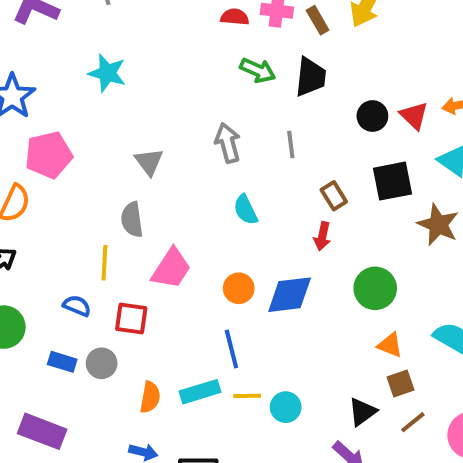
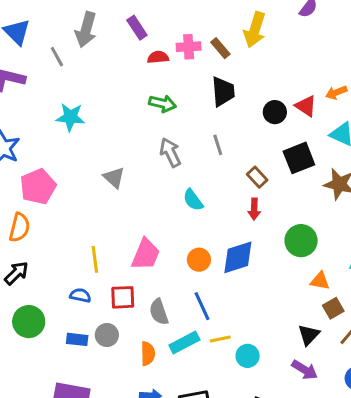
green arrow: (258, 70) -> (163, 104), moved
gray semicircle: (132, 220) -> (159, 312), moved
cyan circle: (286, 407) -> (248, 356), moved

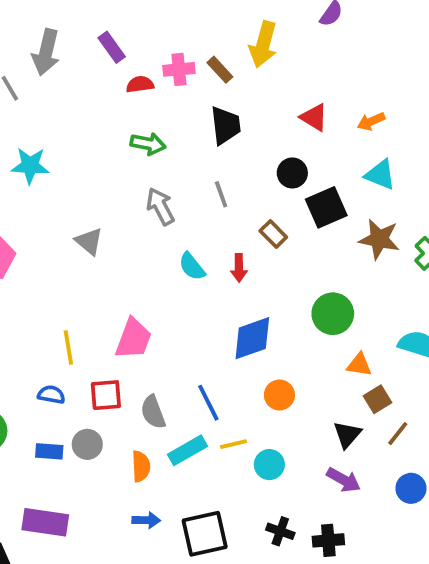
red triangle: (306, 106) -> (314, 117), moved
black circle: (275, 112) -> (292, 173), moved
red arrow: (254, 209) -> (239, 268), moved
orange circle: (199, 260) -> (279, 395), moved

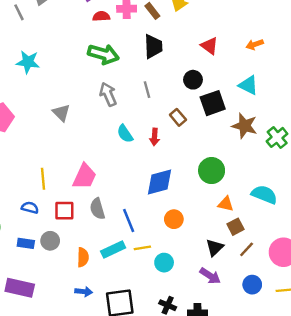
orange arrow: (371, 121) -> (255, 44), moved
green arrow: (148, 144) -> (103, 54), size x1.4
gray semicircle: (153, 412) -> (97, 209), moved

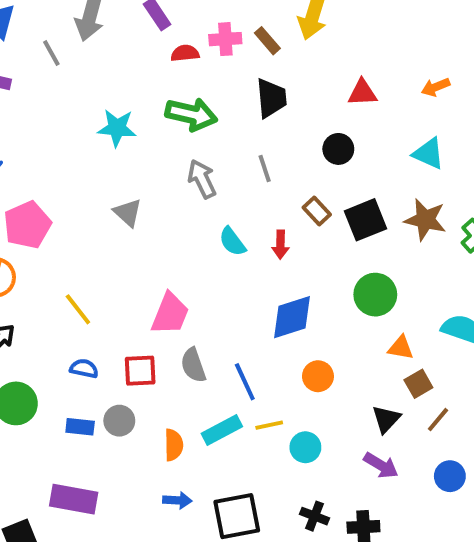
red triangle: (209, 46) -> (362, 93), turned -36
cyan star: (28, 62) -> (117, 128), moved
black square: (213, 103) -> (366, 220), moved
yellow line: (43, 179) -> (78, 309), moved, turned -30

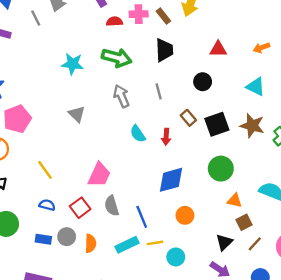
red square: (140, 371) -> (80, 208), turned -36
orange semicircle: (174, 445) -> (91, 243), moved

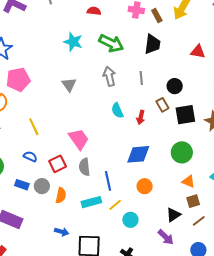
red semicircle: (114, 21) -> (94, 11), moved
black circle: (203, 82) -> (175, 86), moved
pink trapezoid: (99, 175) -> (79, 139), turned -70
yellow line: (155, 243) -> (115, 205), turned -40

